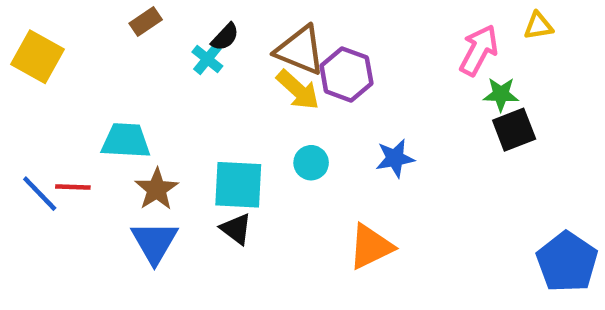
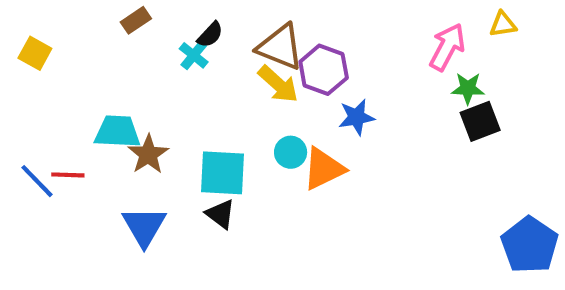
yellow square: (38, 57) -> (35, 53), size x0.7
blue star: (395, 158) -> (357, 117), moved
brown star: (157, 189) -> (148, 154), moved
orange triangle: (371, 247) -> (324, 169), moved

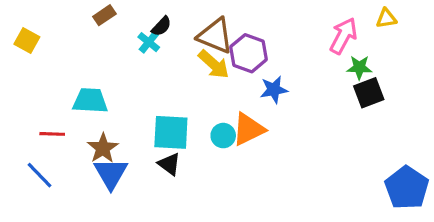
cyan circle: (291, 152) -> (223, 136), moved
brown star: (148, 154) -> (103, 148), moved
blue line: (37, 181) -> (40, 175), moved

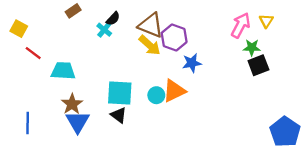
yellow triangle: (386, 18) -> (266, 21), moved, turned -48
red line: (52, 134) -> (33, 53), moved, turned 35
blue line: (40, 175) -> (28, 123), turned 45

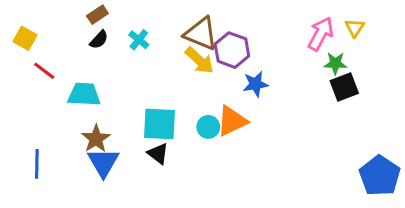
black semicircle: (113, 19) -> (99, 40), moved

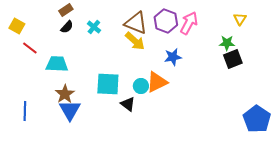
pink arrow: (321, 34) -> (189, 23), moved
purple hexagon: (232, 50) -> (166, 21), moved
black triangle: (158, 154) -> (128, 104), moved

